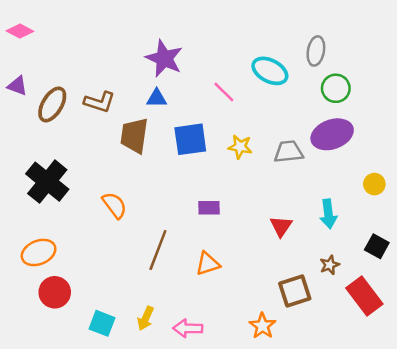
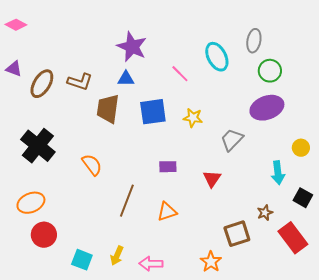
cyan ellipse: (270, 71) -> (217, 57), turned 36
gray trapezoid: (289, 152) -> (232, 140), moved, turned -40
cyan arrow: (328, 214) -> (278, 173), moved
red triangle: (281, 226) -> (212, 179), moved

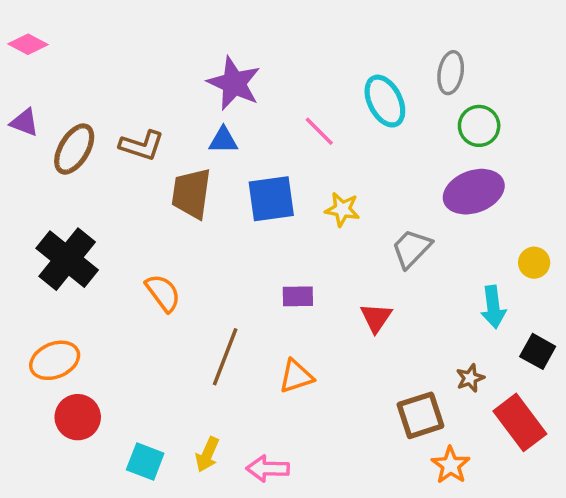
orange star: (211, 262) -> (451, 465), moved

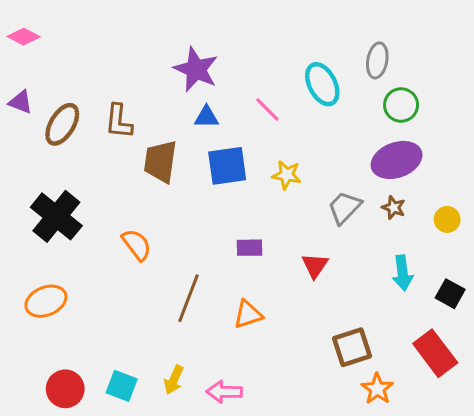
blue triangle: (223, 140) -> (206, 117), moved
brown L-shape: (142, 145) -> (119, 121), turned 78
cyan arrow: (493, 307) -> (403, 273), moved
brown star: (470, 378) -> (394, 208), moved, turned -30
red circle: (78, 417) -> (65, 389), moved

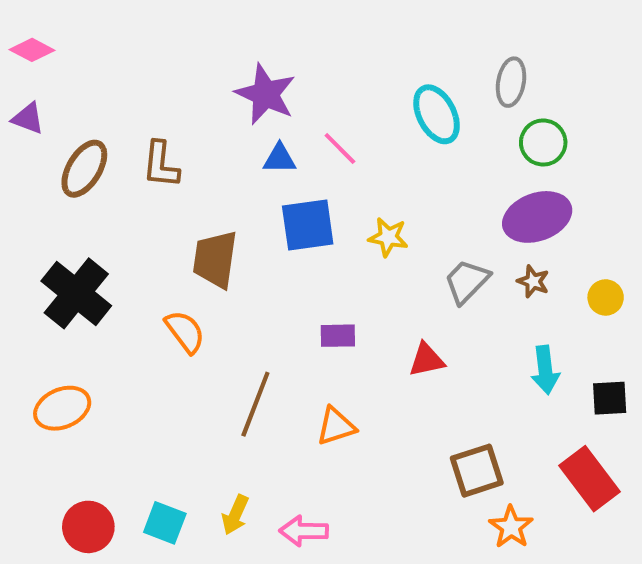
purple triangle: (21, 102) -> (28, 118), moved
pink line: (267, 109) -> (340, 149), moved
brown trapezoid: (160, 161) -> (215, 259), moved
red triangle: (315, 265) -> (426, 360), turned 44
black square: (450, 294) -> (610, 398), turned -32

